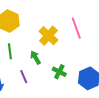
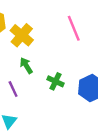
yellow cross: (48, 36) -> (22, 35), moved

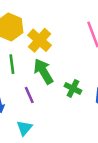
green arrow: (26, 66) -> (43, 71), size x1.5

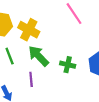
purple line: (29, 95) -> (31, 79), turned 32

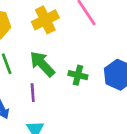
yellow cross: (29, 30) -> (45, 20), moved, turned 35

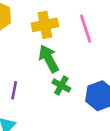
green arrow: (42, 64) -> (49, 59), moved

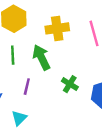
green arrow: (49, 59) -> (41, 57), moved

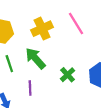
green cross: (70, 84) -> (68, 75), turned 32

